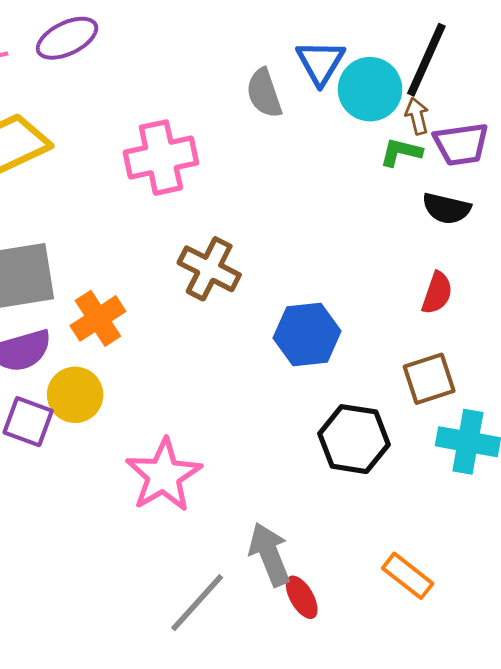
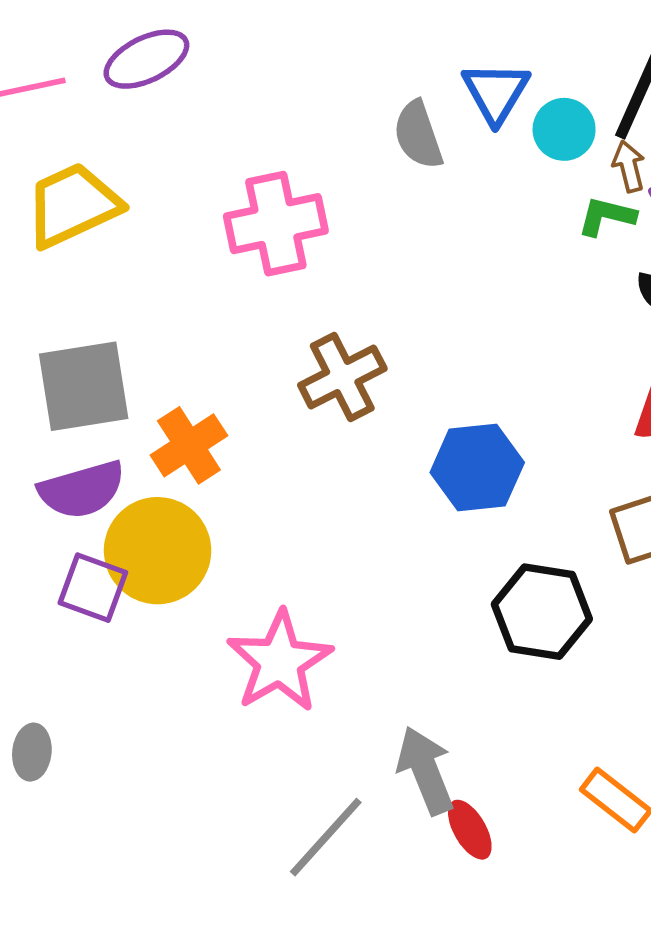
cyan circle: (370, 89) -> (564, 129), size x0.7
brown cross: (209, 269) -> (342, 377), turned 36
yellow circle: (75, 395) -> (158, 551), size x1.4

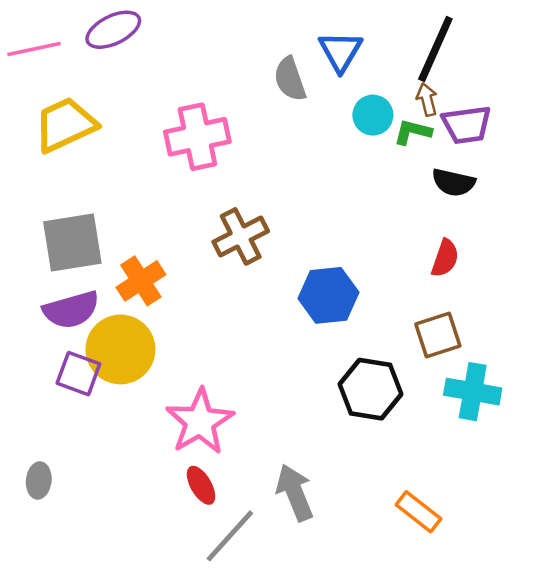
cyan circle: (564, 129) -> (373, 115), moved
red ellipse: (470, 830) -> (201, 485), moved

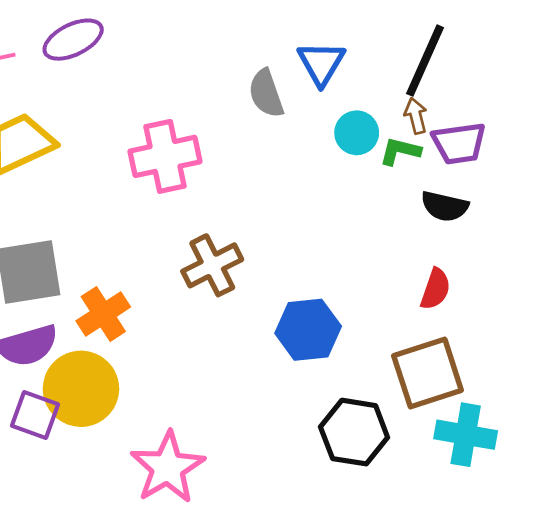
brown square: (438, 335) -> (428, 373), size x1.4

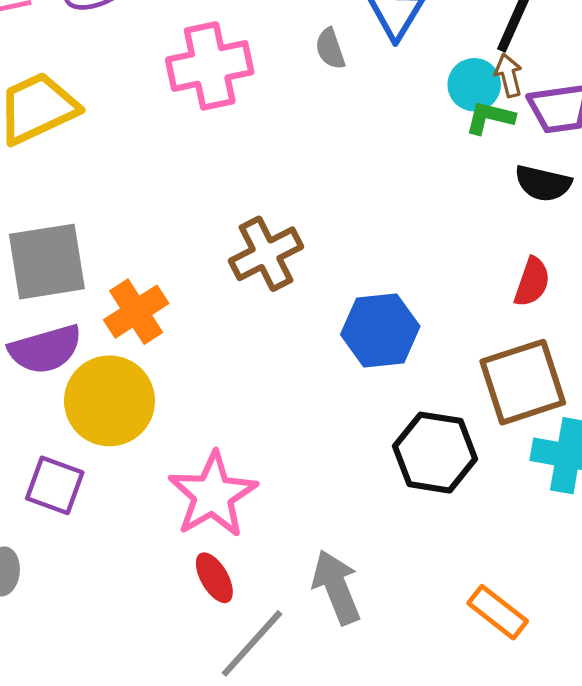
gray semicircle: (266, 93) -> (330, 49), size x0.7
cyan circle: (357, 133) -> (474, 85), moved
pink cross: (165, 156) -> (210, 66), moved
purple square: (35, 415) -> (55, 485), moved

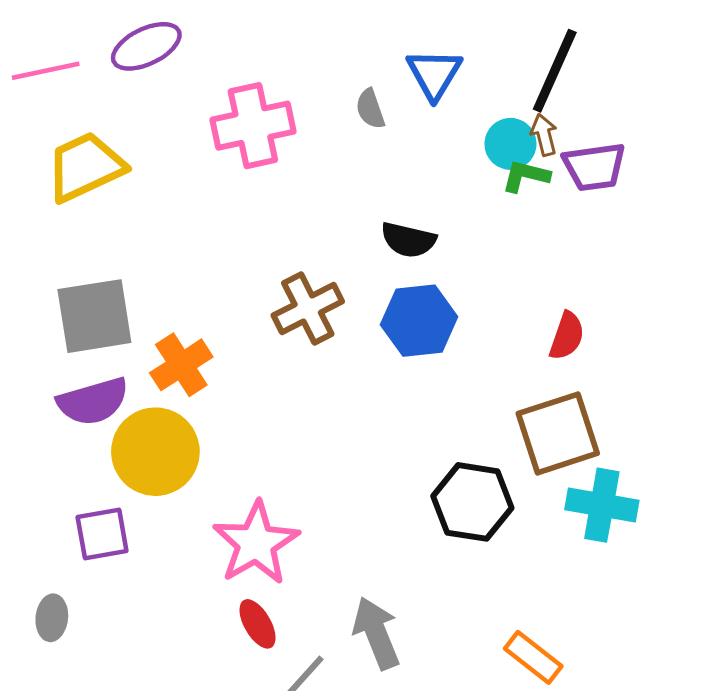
black semicircle: (543, 183) -> (408, 240), moved
blue hexagon: (380, 330) -> (419, 321), moved
purple square: (55, 485) -> (102, 534), turned -30

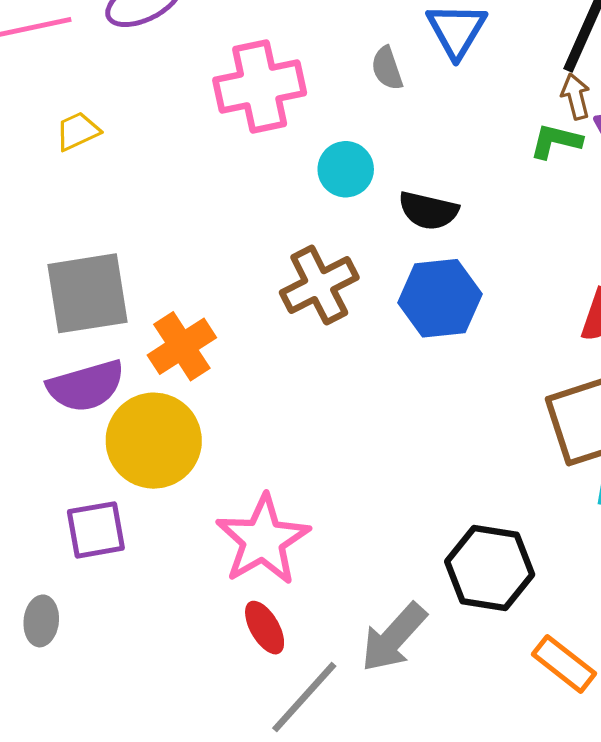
cyan circle: (510, 144) -> (346, 169), moved
yellow trapezoid: (85, 167) -> (78, 131), size x0.5
black hexagon: (472, 502) -> (490, 568), moved
gray arrow: (376, 633) -> (394, 637), turned -116

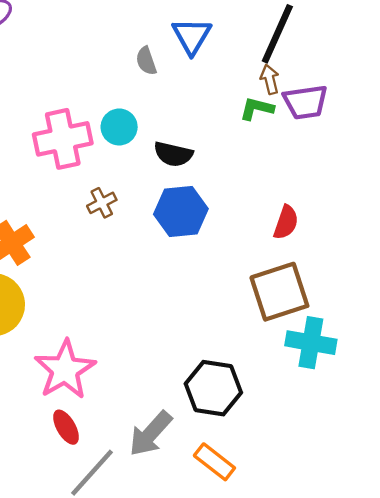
pink cross: (260, 87) -> (63, 139), moved
brown cross: (319, 285) -> (102, 203), size x0.6
orange rectangle: (564, 664) -> (214, 462), moved

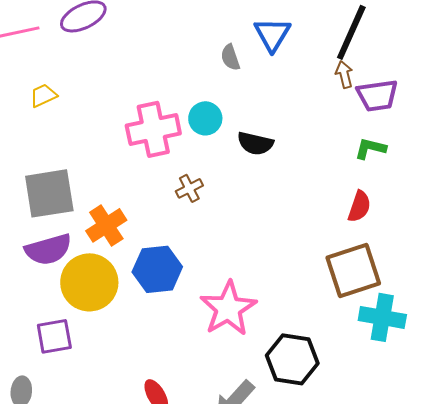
green L-shape: (257, 109) -> (370, 148), moved
blue hexagon: (181, 212) -> (157, 269), moved
pink star: (65, 370) -> (228, 308), moved

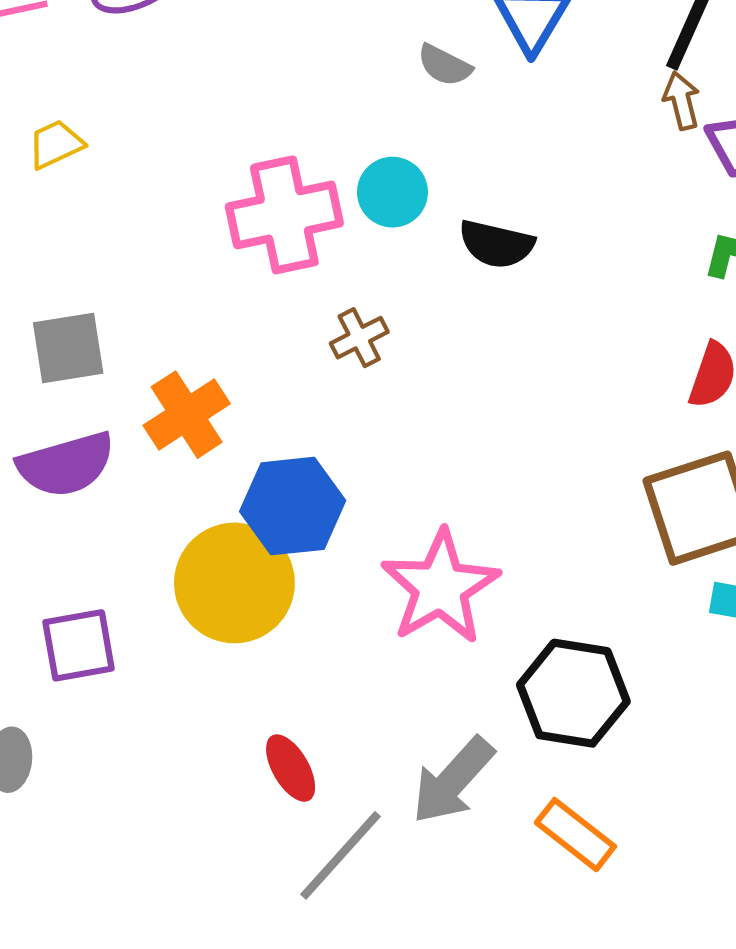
gray semicircle: (230, 57) -> (444, 65), turned -44
gray square: (49, 193) -> (68, 348), size x0.7
yellow circle: (89, 282) -> (234, 583), moved

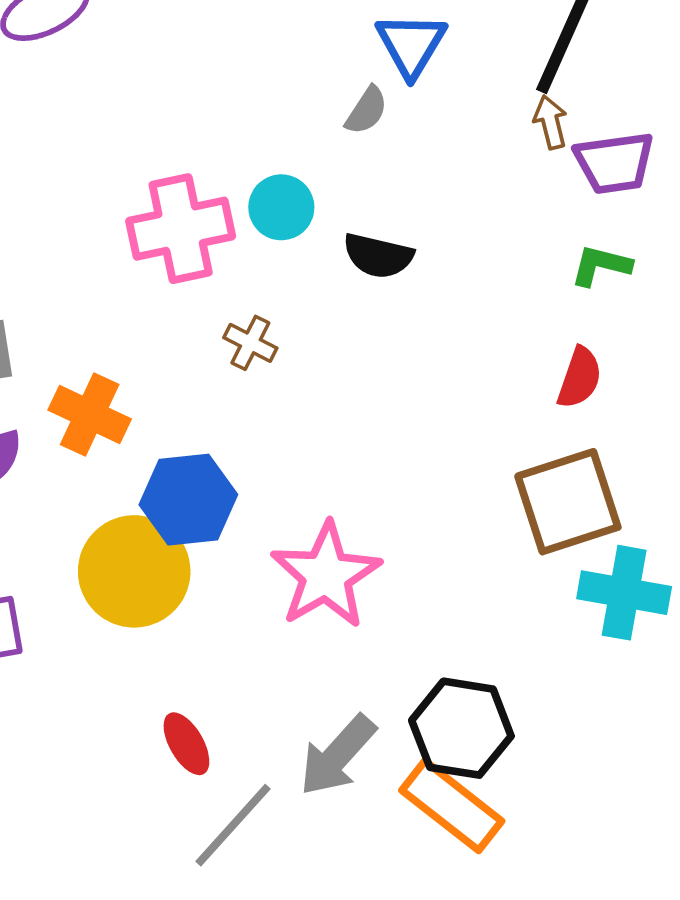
gray semicircle: (444, 65) -> (367, 110), moved, turned -84
brown cross: (359, 338) -> (250, 343), turned -36
orange cross: (187, 415) -> (90, 415), turned -32
black hexagon: (573, 693) -> (461, 728), moved
orange rectangle: (575, 835) -> (452, 806), size x1.4

